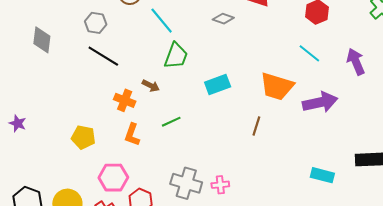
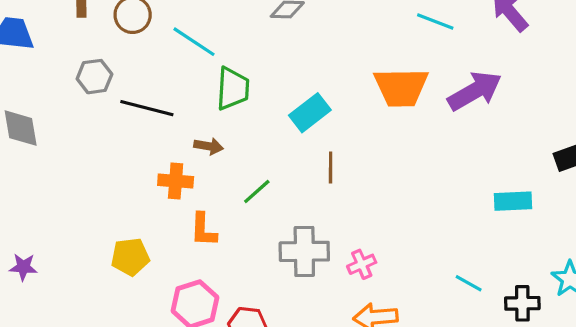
black line: (103, 56) -> (147, 108), moved
brown line: (256, 126) -> (331, 167), moved
gray cross: (186, 183) -> (304, 251), moved

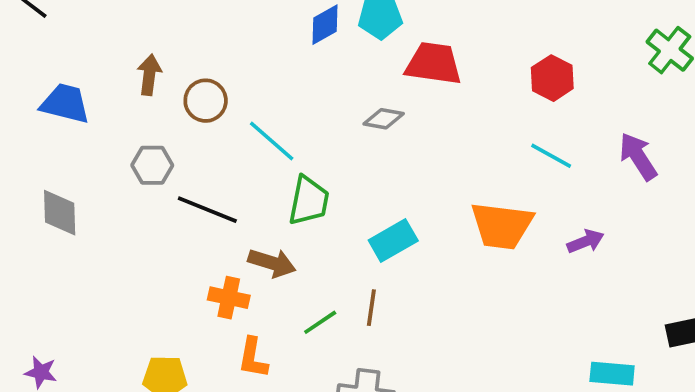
purple arrow: (475, 91) -> (585, 241), size x0.6
brown arrow: (209, 146) -> (272, 263), size x1.4
brown line: (331, 167) -> (371, 308), moved

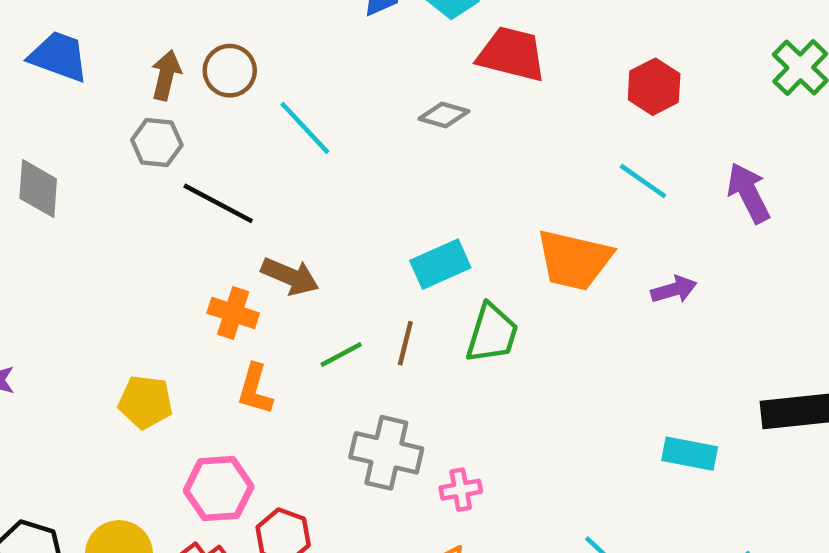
brown arrow: (149, 75) -> (166, 75), moved
green trapezoid: (309, 201) -> (492, 333), moved

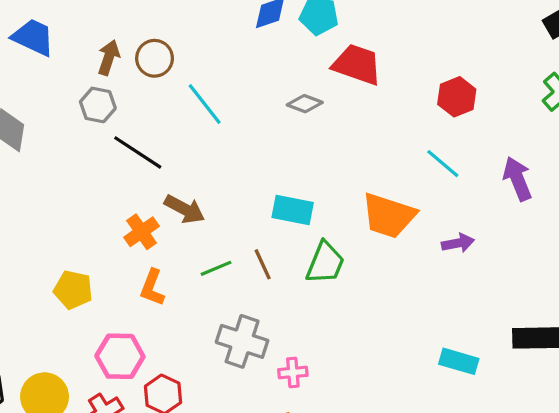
cyan rectangle: (440, 264) -> (293, 210), turned 30
orange cross: (233, 313) -> (141, 232), turned 32
brown line: (405, 343) -> (263, 264), turned -44

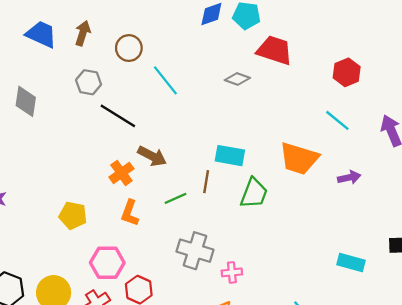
brown arrow: (109, 57) -> (83, 33), moved
brown line: (263, 264) -> (206, 182), moved, turned 35

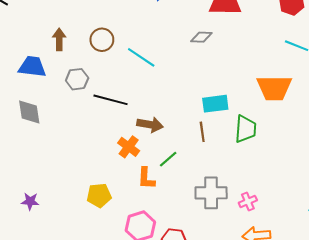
blue trapezoid: (41, 34) -> (32, 67), moved
green line: (175, 198) -> (168, 159), moved

